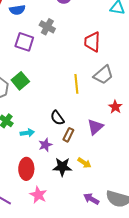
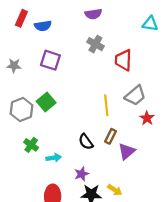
gray cross: (47, 27) -> (95, 44), moved
red star: (115, 107) -> (147, 118), moved
brown rectangle: (68, 135) -> (111, 136), moved
purple star: (45, 145) -> (82, 174), moved

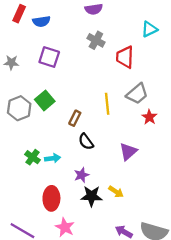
cyan triangle: (150, 24) -> (149, 29), moved, turned -35
brown rectangle: (111, 136) -> (75, 118), moved
green cross: (31, 145) -> (33, 157), moved

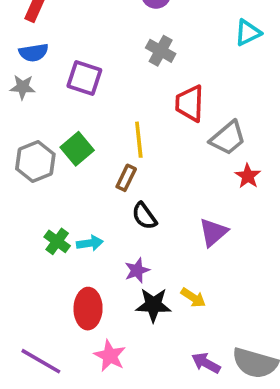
blue semicircle: (41, 21) -> (34, 53), moved
red trapezoid: (125, 57) -> (190, 103), moved
yellow line: (107, 104) -> (139, 140), moved

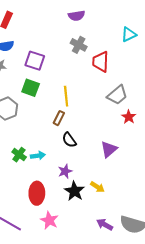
red trapezoid: (190, 103) -> (101, 62), moved
green square: (77, 149) -> (31, 88), moved, turned -30
black star: (153, 305) -> (74, 191), turned 30

